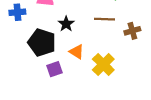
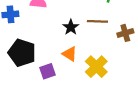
black star: (66, 24) -> (71, 27), moved
black pentagon: (42, 42) -> (22, 53), moved

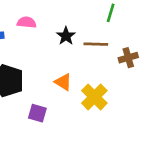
black star: (71, 27) -> (66, 36), moved
purple square: (48, 71) -> (37, 113), moved, turned 35

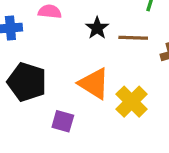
orange triangle: (63, 82) -> (94, 84), size x1.5

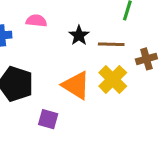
yellow cross: (132, 102) -> (113, 79), moved

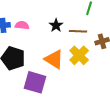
pink semicircle: (36, 21) -> (22, 25), moved
purple square: (48, 119) -> (35, 82), size x1.6

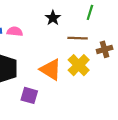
black star: (56, 25) -> (53, 18), moved
purple square: (35, 82) -> (29, 95), size x0.7

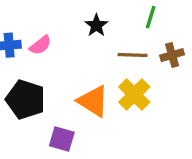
pink semicircle: (15, 31) -> (40, 45), turned 136
brown cross: (105, 49) -> (172, 55), moved

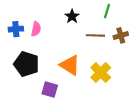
pink semicircle: (40, 45) -> (36, 29), turned -40
yellow cross: (134, 95) -> (101, 73), moved

